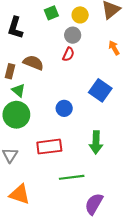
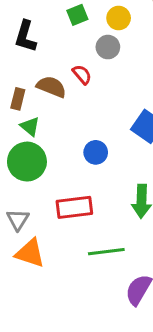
red semicircle: (68, 54) -> (82, 75), moved, turned -64
orange triangle: (20, 194) -> (30, 253), moved

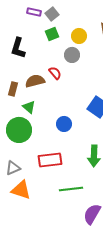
brown semicircle: (51, 87) -> (35, 81), turned -36
green triangle: (30, 126) -> (29, 107), moved
gray triangle: (18, 220) -> (13, 168), turned 35

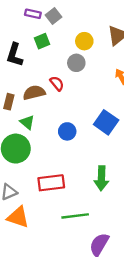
green square: (52, 34) -> (42, 41), moved
blue circle: (64, 124) -> (67, 131), moved

